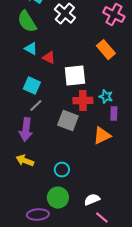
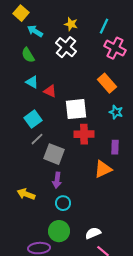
green semicircle: (27, 22) -> (28, 55), size x0.7
cyan square: (32, 86) -> (33, 119), turned 30
cyan star: (106, 97) -> (116, 112), moved
gray square: (68, 121) -> (54, 154), moved
purple arrow: (26, 130) -> (57, 180), moved, size x0.7

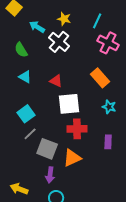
cyan arrow: (35, 31) -> (37, 27), moved
red triangle: (50, 91) -> (56, 81), moved
orange triangle: (103, 169) -> (72, 158), moved

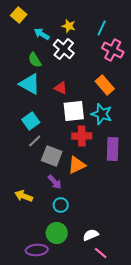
green semicircle: (21, 50) -> (35, 60), moved
cyan triangle: (25, 77) -> (30, 84), size x1.6
cyan star: (109, 107) -> (102, 114), moved, size x1.5
purple rectangle: (108, 142) -> (113, 149), size x1.6
purple arrow: (50, 175) -> (55, 182), turned -49

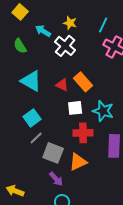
green semicircle: (35, 60) -> (20, 46), moved
orange rectangle: (105, 85) -> (83, 82), moved
white square: (74, 111) -> (75, 108), size x0.7
yellow arrow: (24, 196) -> (15, 191), moved

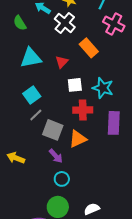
cyan triangle: (31, 81) -> (31, 58), turned -40
orange rectangle: (83, 82) -> (89, 48), moved
red triangle: (62, 85) -> (62, 62), turned 48
yellow arrow: (15, 191) -> (16, 158), moved

